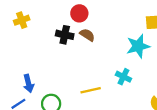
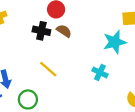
yellow line: (91, 90) -> (48, 69), moved, turned 54

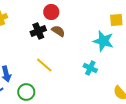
black cross: (41, 31) -> (38, 31), turned -35
cyan star: (115, 42) -> (103, 41), turned 30

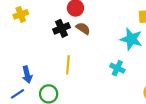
yellow line: (44, 65) -> (68, 65), turned 54

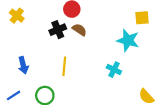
yellow cross: (21, 14) -> (17, 16), turned -32
blue arrow: (27, 75) -> (23, 65), moved

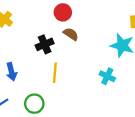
black cross: (58, 30) -> (45, 44), moved

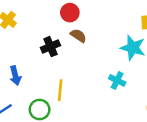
yellow line: (55, 73) -> (60, 90), moved

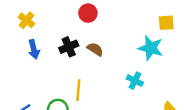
brown semicircle: (78, 36) -> (95, 49), moved
blue arrow: (15, 76) -> (34, 49), moved

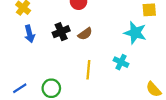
brown semicircle: (95, 49) -> (85, 34), turned 112
yellow line: (78, 90) -> (88, 70), moved

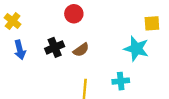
cyan cross: (121, 62) -> (121, 81), turned -32

